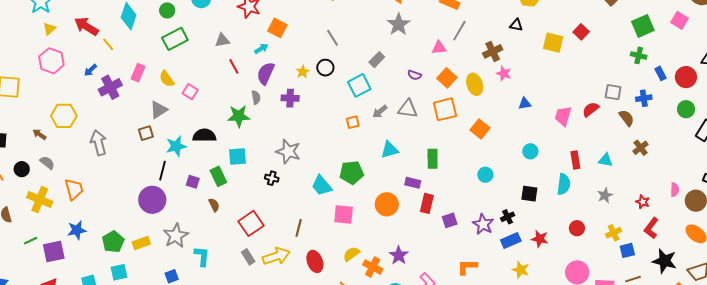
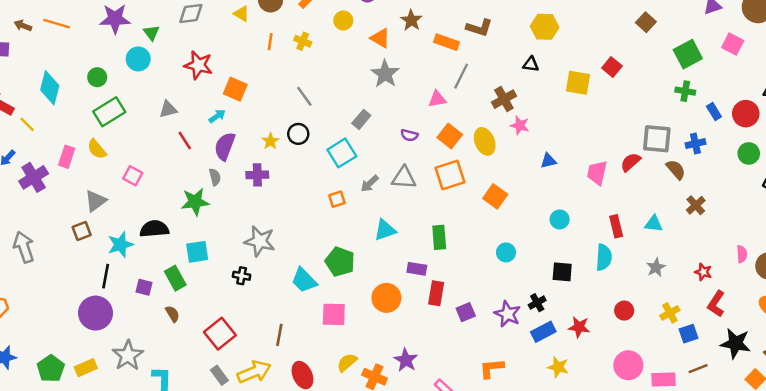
yellow semicircle: (167, 79) -> (97, 149), moved
gray square: (613, 92) -> (657, 139), size x1.4
green pentagon: (352, 173) -> (340, 262), turned 30

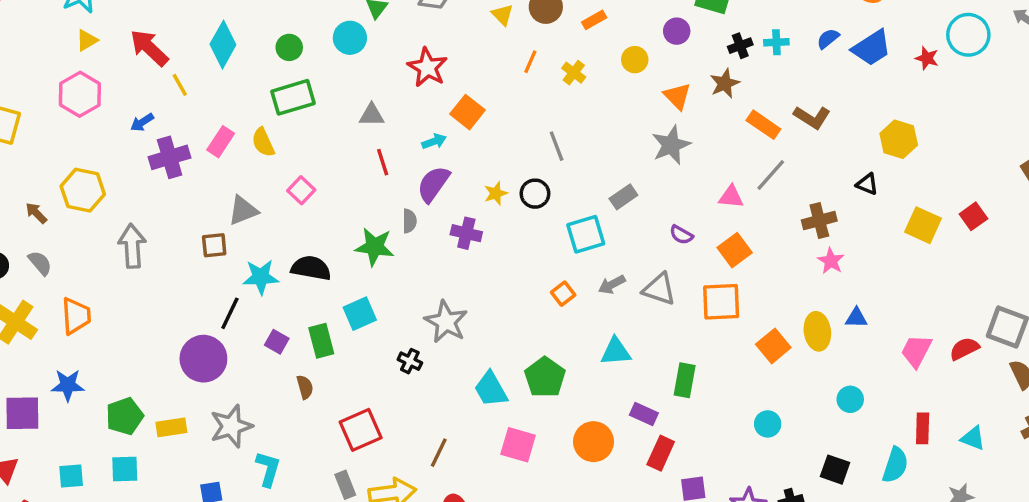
yellow ellipse: (485, 141) -> (817, 331), moved
orange square: (337, 199) -> (563, 294), turned -35
cyan square: (197, 252) -> (360, 314), turned -30

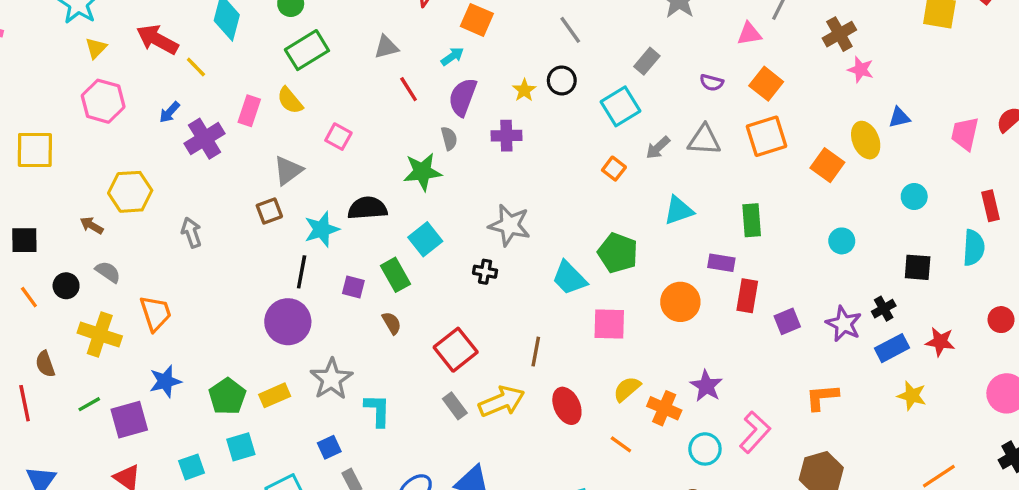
gray arrow: (132, 246) -> (191, 233), size x0.7

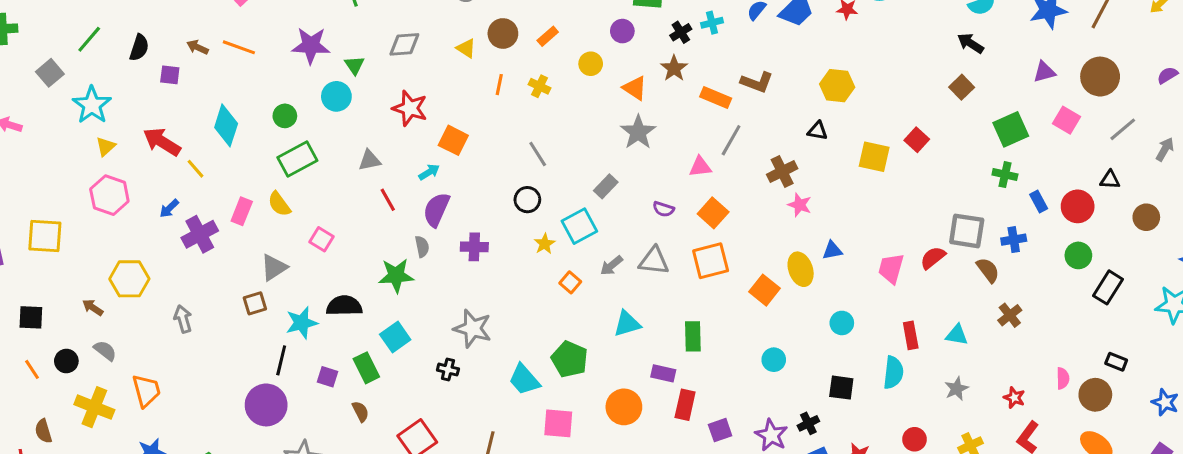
yellow star: (524, 90) -> (545, 244), moved

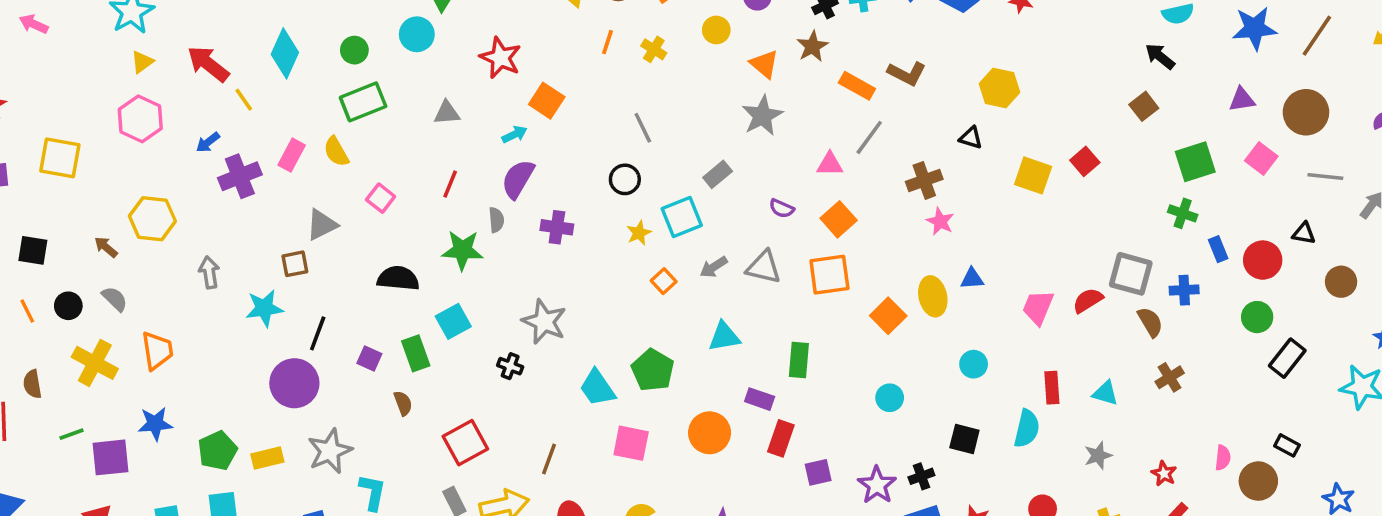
gray line: (1123, 129) -> (1325, 176), turned 40
red line: (388, 200) -> (450, 184), moved, turned 45
cyan star: (302, 323) -> (264, 308), moved

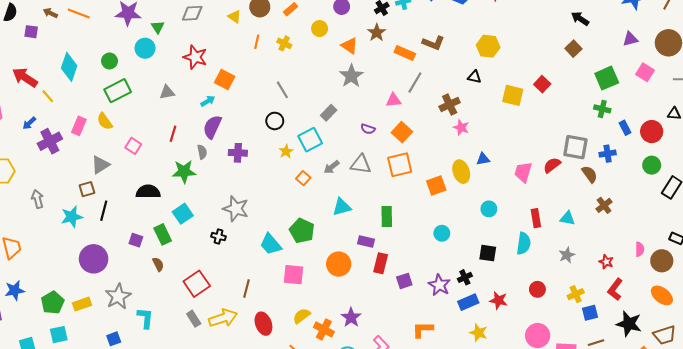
orange square: (888, 316) -> (436, 186), turned 30
black line: (318, 333) -> (104, 211), moved

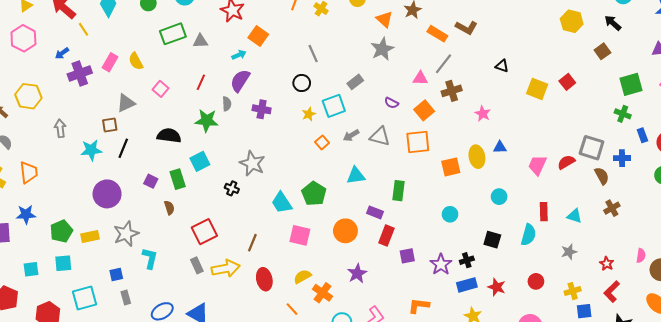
yellow hexagon: (488, 46) -> (572, 21), moved
green rectangle: (118, 91) -> (173, 34), moved
brown cross: (450, 104) -> (452, 91), moved
purple star: (351, 317) -> (357, 273), moved

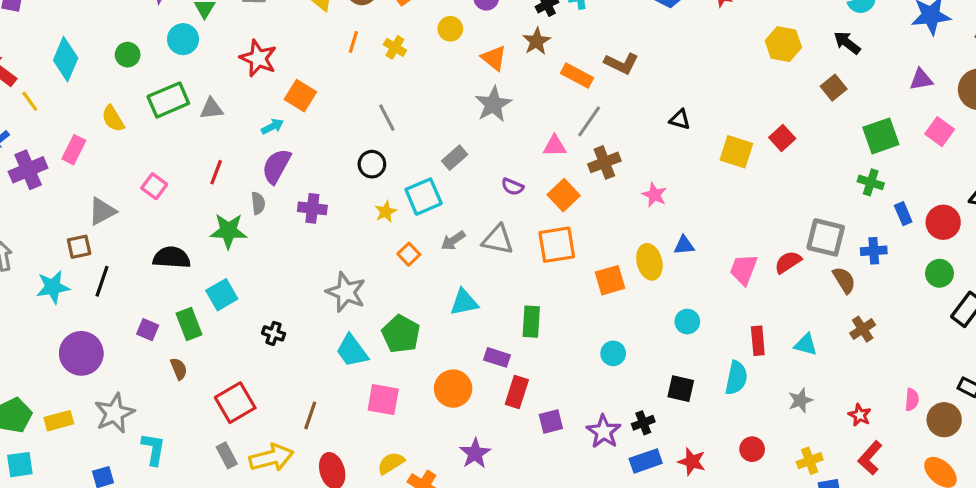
yellow semicircle: (136, 61) -> (113, 119), moved
gray star: (252, 163) -> (346, 292), moved

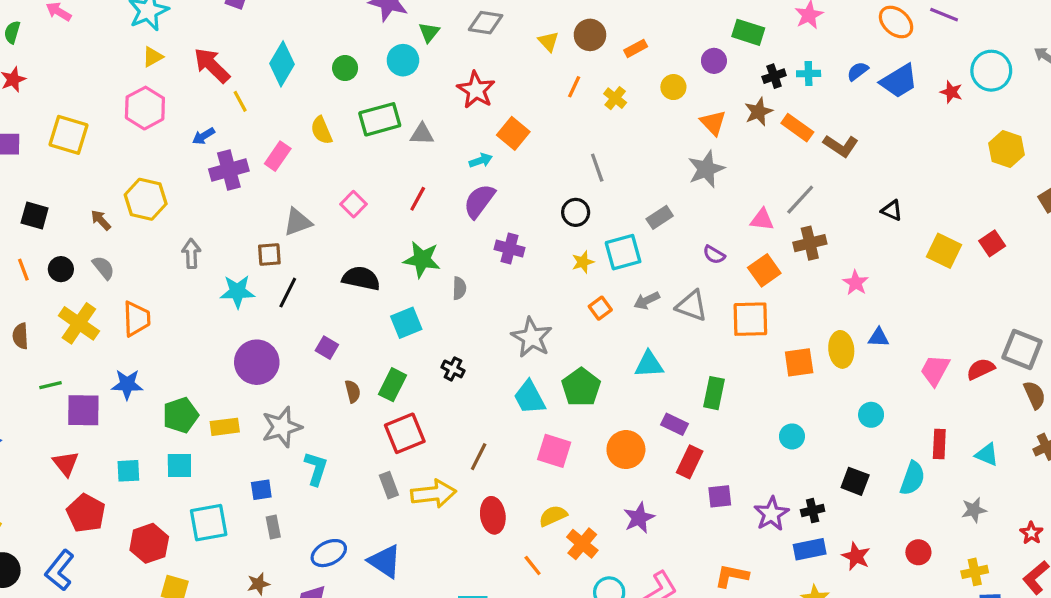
orange rectangle: (577, 75) -> (797, 128), moved
gray semicircle: (258, 203) -> (459, 288), moved
green rectangle: (189, 324) -> (393, 385), moved, turned 40

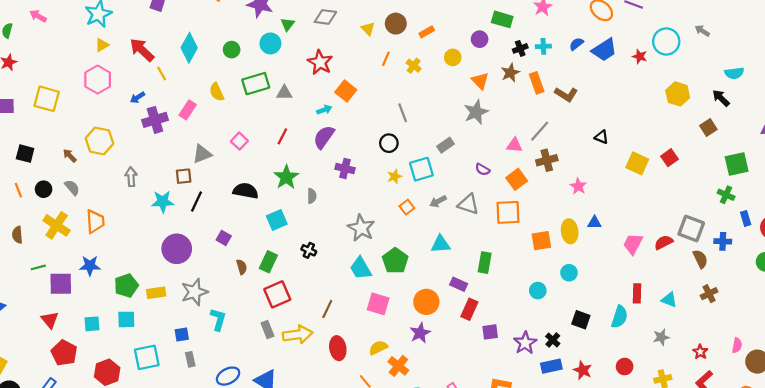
orange rectangle: (797, 128) -> (537, 83), turned 36
green star: (422, 259) -> (286, 177), turned 30
cyan circle: (871, 415) -> (569, 273), moved
black cross: (813, 511) -> (553, 340), turned -32
purple star: (639, 518) -> (420, 333), moved

